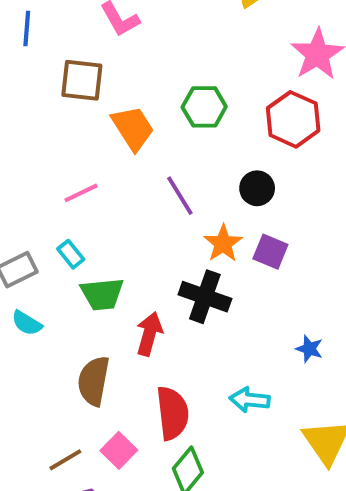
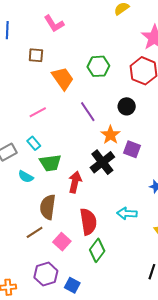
brown square: (82, 80) -> (36, 55), size x0.7
purple square: (270, 252) -> (132, 149), moved
black cross: (205, 297) -> (102, 162), turned 35
cyan semicircle: (27, 323) -> (26, 177), moved
brown line: (65, 460) -> (35, 232), moved

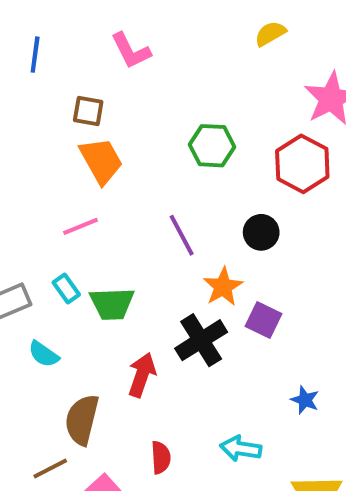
orange trapezoid: (63, 78) -> (101, 161), moved
green trapezoid: (50, 163) -> (112, 304), moved
red semicircle: (88, 222) -> (161, 458), size x0.6

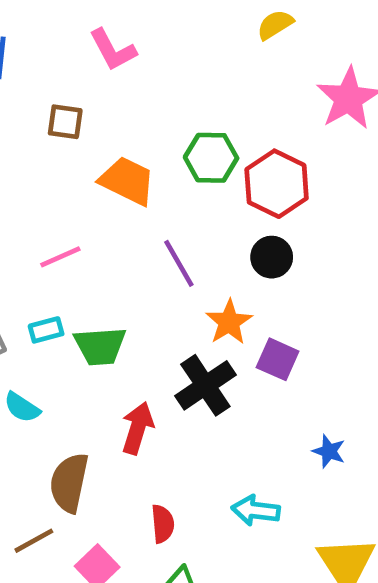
orange trapezoid: (101, 161) -> (127, 181), moved, turned -33
red hexagon: (302, 164) -> (277, 184), moved
cyan rectangle: (66, 289) -> (46, 330), turned -68

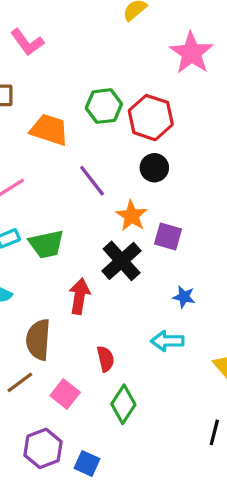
blue star: (329, 451) -> (184, 297), moved

